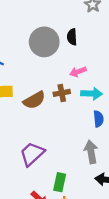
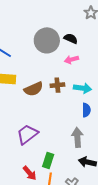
black semicircle: (72, 37) -> (71, 39), turned 112
pink arrow: (78, 72) -> (71, 60), moved

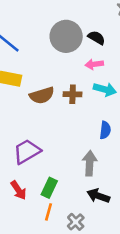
cyan arrow: (83, 88) -> (105, 89), moved
red arrow: (30, 173) -> (18, 190), moved

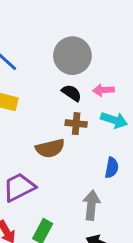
black semicircle: (97, 38) -> (72, 93), moved
brown semicircle: (42, 95) -> (50, 148), moved

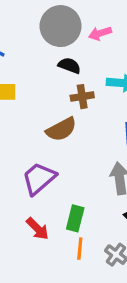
pink arrow: (103, 90) -> (100, 33), moved

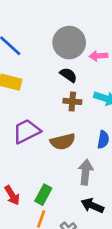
brown semicircle: (61, 129) -> (63, 142), moved
purple trapezoid: (39, 178) -> (27, 131), moved

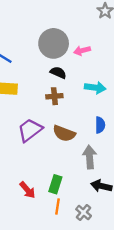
brown cross: (72, 101) -> (54, 96), moved
brown semicircle: (63, 142) -> (64, 133), turned 45

